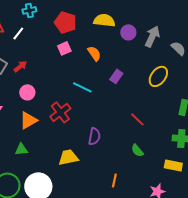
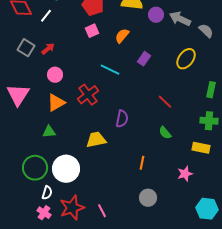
gray arrow: (152, 36) -> (180, 19), turned -90
orange semicircle: (94, 53) -> (122, 36), turned -105

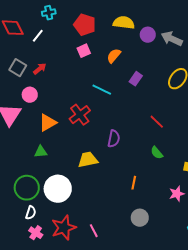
pink circle: (55, 75) -> (30, 95), moved
white semicircle: (47, 193) -> (31, 213), moved

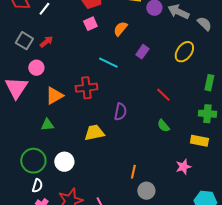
red cross: (80, 115) -> (86, 88), turned 30
orange line: (134, 183) -> (133, 172), moved
white circle: (58, 189) -> (64, 162), size x0.7

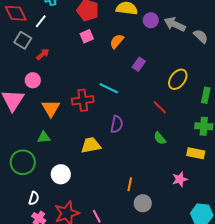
gray square: (24, 41) -> (23, 40), moved
yellow ellipse: (184, 52) -> (178, 79), moved
cyan line: (108, 63) -> (109, 88), moved
orange triangle: (54, 96) -> (51, 108), turned -30
green circle: (33, 161) -> (23, 162), moved

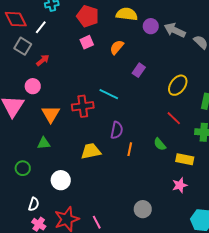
red line: (160, 107) -> (174, 118), moved
yellow rectangle: (196, 153) -> (185, 159), moved
green circle: (23, 162) -> (23, 168), size x0.6
orange line: (130, 184) -> (130, 149), moved

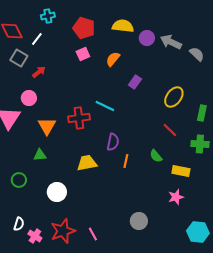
white semicircle: (34, 204) -> (19, 224), moved

